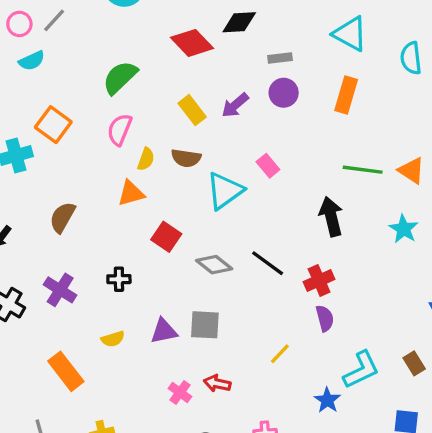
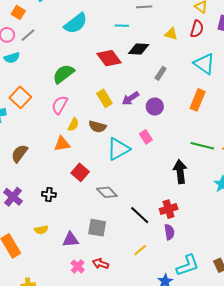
gray rectangle: (280, 58) -> (161, 73), turned -56
purple circle: (284, 93) -> (155, 107), moved
black line: (268, 263) -> (140, 215), moved
purple triangle: (164, 331) -> (71, 240), moved

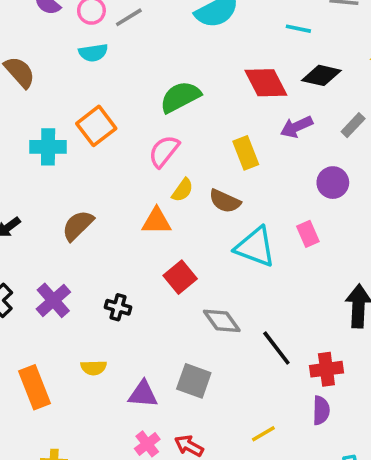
purple arrow: (130, 98) -> (296, 127), moved
cyan triangle: (118, 149) -> (255, 247), turned 40
black line: (140, 215) -> (276, 348), moved

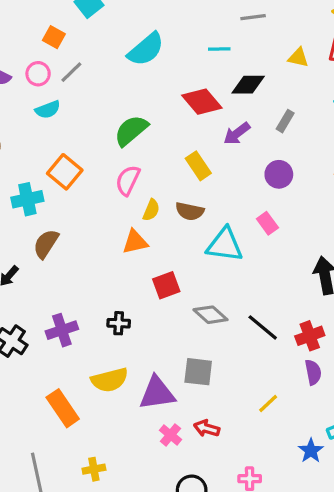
brown semicircle: (78, 225) -> (46, 244), moved
red square: (180, 277) -> (166, 285), turned 32
purple cross: (53, 300) -> (62, 330), turned 36
yellow semicircle: (94, 368) -> (110, 380), size x1.6
purple triangle: (143, 394) -> (157, 393), size x1.4

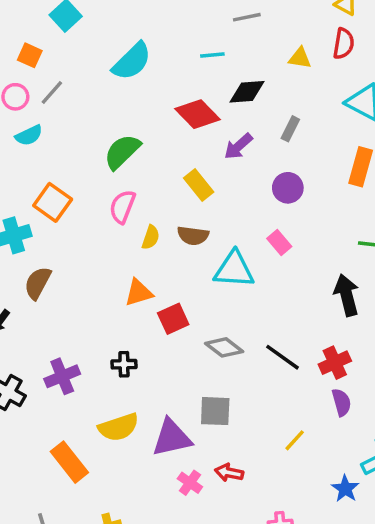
orange triangle: (135, 242) -> (139, 293), moved

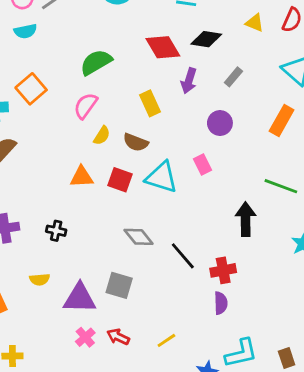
purple arrow: (238, 146) -> (189, 81), turned -45
red square: (173, 319) -> (120, 180), moved, turned 30
yellow semicircle: (119, 427) -> (40, 279), size x0.6
yellow line: (295, 440) -> (166, 340), moved

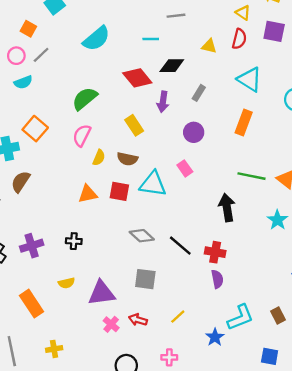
red cross: (223, 270) -> (215, 252), turned 30
gray square: (119, 285) -> (145, 279), moved

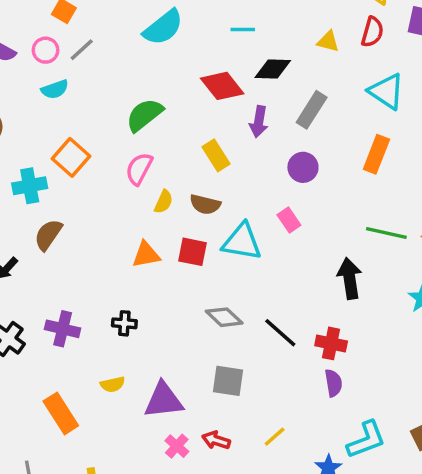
gray rectangle: (199, 93) -> (312, 110), size x1.5
purple cross: (32, 246) -> (63, 329), turned 30

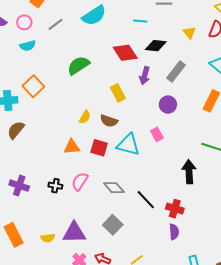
yellow triangle: (328, 42) -> (189, 33), turned 32
gray line: (82, 50) -> (56, 24), moved
pink semicircle: (139, 169) -> (80, 181), moved
gray square: (228, 381) -> (113, 225), turned 30
yellow semicircle: (113, 384) -> (48, 238), moved

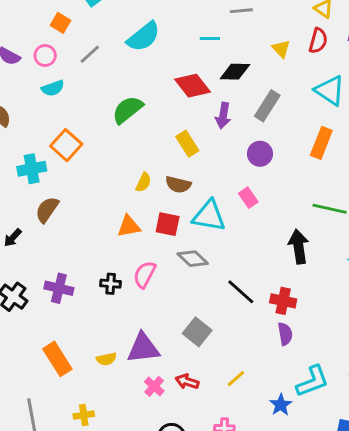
gray diamond: (114, 188) -> (193, 259), moved

